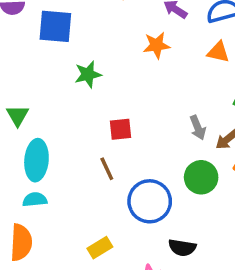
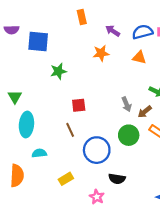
cyan semicircle: (35, 200) -> (39, 153), moved

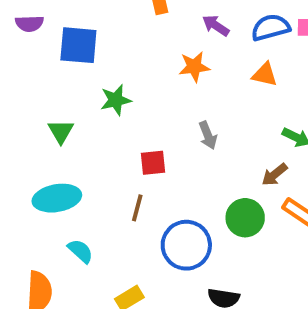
green triangle: (15, 97) -> (61, 131), moved
gray arrow: (127, 104) -> (208, 135), moved
cyan ellipse: (26, 125) -> (57, 198), turned 75
brown line: (70, 130) -> (137, 208), turned 40
cyan semicircle: (39, 153) -> (80, 251), turned 48

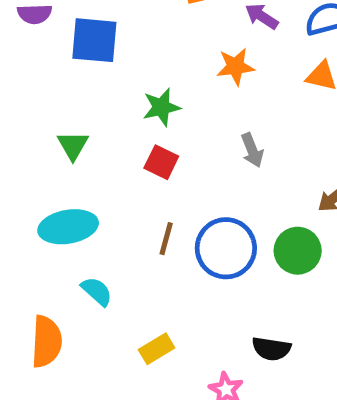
green star: (116, 100) -> (161, 107), moved
red square: (153, 163) -> (161, 162), moved, turned 32
blue circle: (186, 245) -> (226, 248), moved

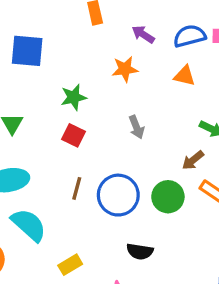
cyan semicircle: (97, 291) -> (29, 225), size x1.6
black semicircle: (271, 349) -> (140, 251), moved

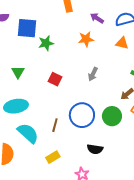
green star: (74, 97) -> (46, 43), moved
gray arrow: (136, 127) -> (93, 74), turned 48
brown line: (77, 188) -> (55, 125), moved

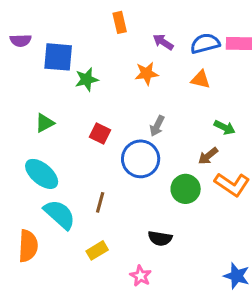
green triangle: (18, 72) -> (45, 123), turned 32
cyan ellipse: (16, 106) -> (42, 174), turned 50
blue circle: (82, 115) -> (141, 159), moved

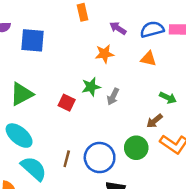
green star: (87, 79) -> (91, 87), moved
green triangle: (45, 123) -> (22, 94), size x1.5
blue circle: (141, 159) -> (100, 158), moved

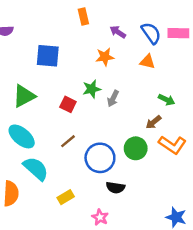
blue semicircle: (152, 29) -> (151, 33), turned 70
blue square: (32, 40) -> (48, 56), moved
brown line: (67, 159) -> (68, 141), moved, turned 35

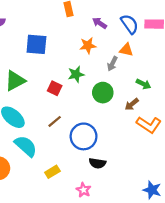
gray arrow: (113, 98) -> (112, 64), moved
green circle: (136, 148) -> (103, 93), moved

